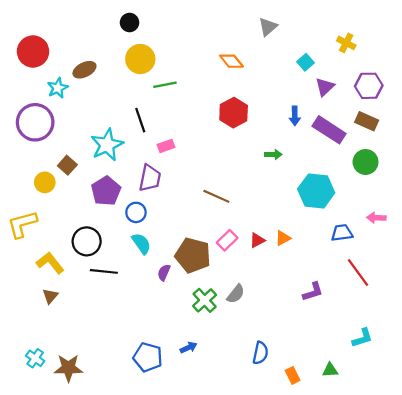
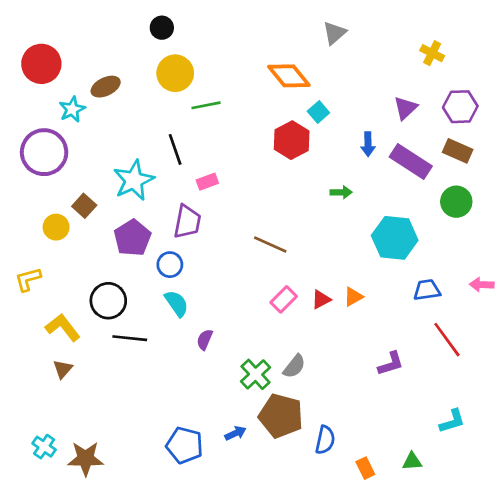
orange diamond: (231, 61) -> (289, 76), size x1.4
cyan square: (305, 62) -> (318, 112), moved
pink arrow: (376, 218) -> (482, 285), moved
yellow L-shape: (22, 224) -> (28, 279), size x0.7
brown pentagon: (193, 255) -> (281, 416), moved

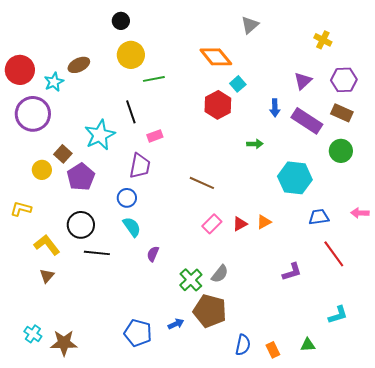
red circle: (41, 64) -> (20, 70), moved
purple pentagon: (132, 238) -> (81, 177), moved
yellow L-shape: (28, 279) -> (21, 209), turned 30
blue semicircle: (325, 440) -> (243, 345), moved

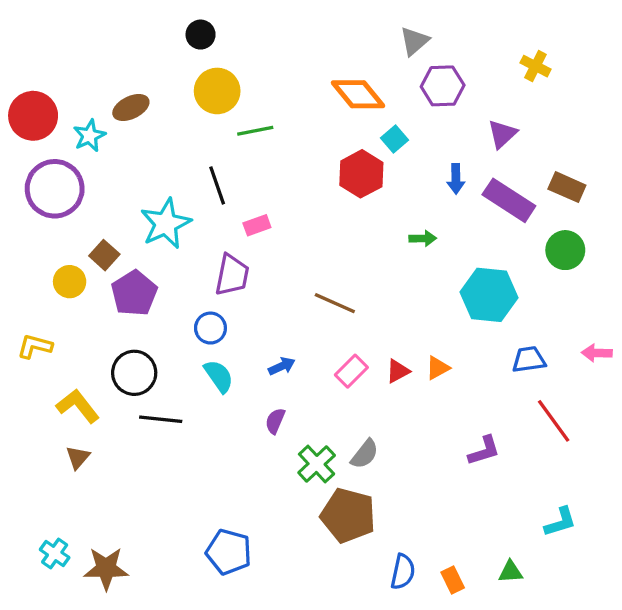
purple hexagon: (344, 80) -> (443, 86), moved
purple semicircle: (153, 254) -> (275, 421), moved
blue arrow: (176, 324) -> (282, 366), moved

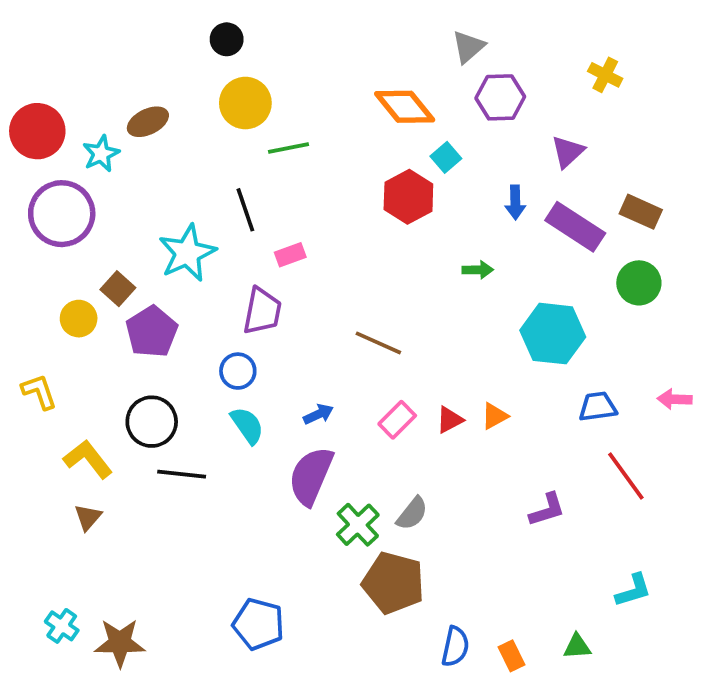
yellow L-shape: (35, 346) -> (39, 392), turned 56
purple semicircle: (275, 421) -> (311, 476), size x2.0

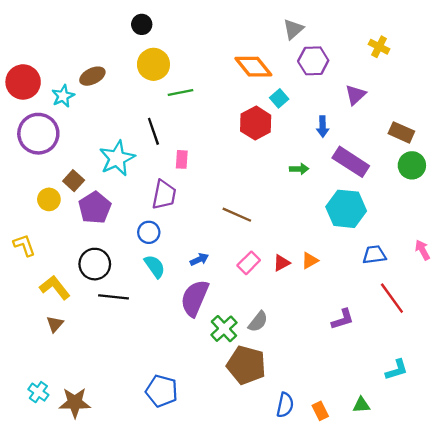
purple rectangle: (575, 227) -> (351, 162), moved
pink rectangle: (290, 255) -> (182, 159), turned -66
green circle: (639, 283) -> (412, 165), moved
pink arrow: (675, 399) -> (422, 250), turned 60

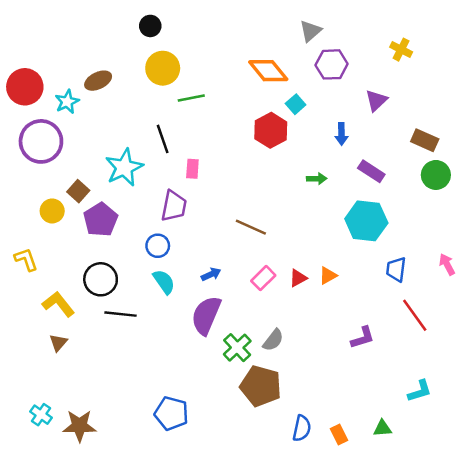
purple rectangle: (351, 162) -> (371, 171), size x0.7
blue trapezoid: (374, 255) -> (396, 269), turned -75

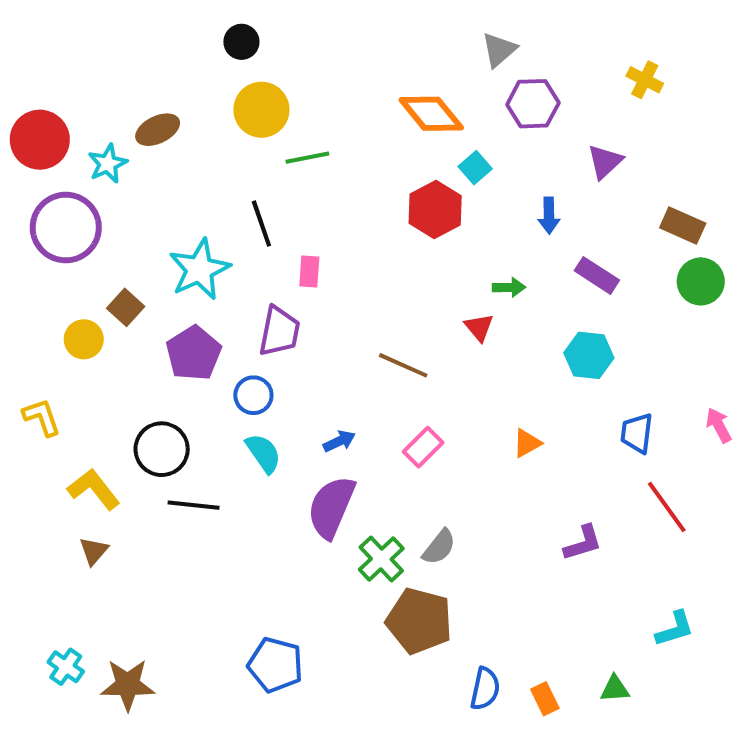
purple pentagon: (101, 220) -> (194, 353), moved
cyan hexagon: (366, 221) -> (589, 355), size x0.7
red triangle: (298, 278) -> (479, 327), moved, turned -42

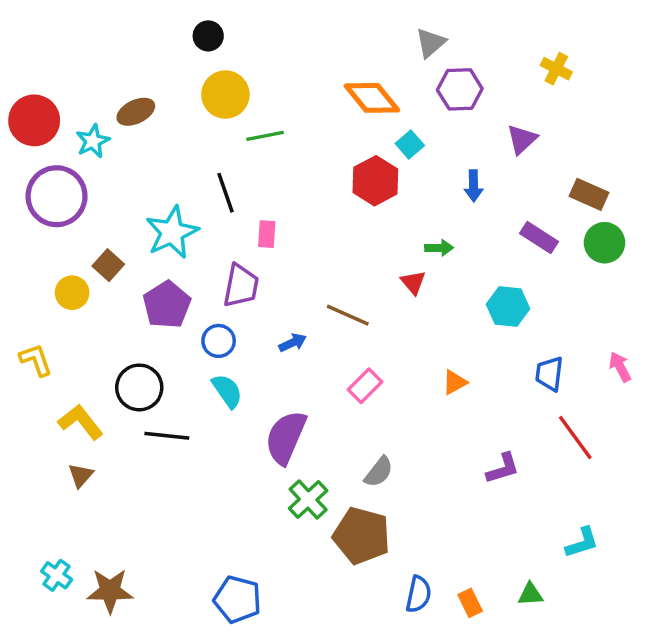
purple rectangle: (597, 275) -> (539, 238), moved
blue arrow: (339, 441) -> (293, 343), moved
green cross: (381, 559) -> (308, 499), moved
blue pentagon: (275, 665) -> (237, 599), moved

